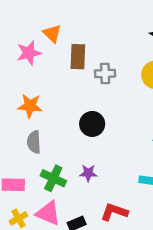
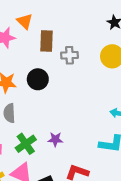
black circle: (92, 124) -> (38, 79), moved
green cross: (53, 178) -> (26, 144), turned 30

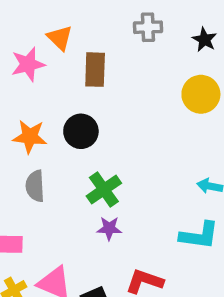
gray cross: (70, 55) -> (148, 27), moved
green cross: (26, 144) -> (104, 190), moved

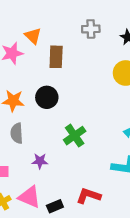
green cross: (104, 190) -> (75, 136), moved
purple star: (109, 228) -> (40, 161), moved

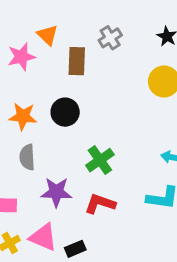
gray cross: (91, 29) -> (110, 38), moved, turned -30
purple star: (40, 161) -> (56, 192), size x1.5
red L-shape: (89, 196) -> (100, 204), moved

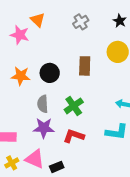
pink star: (21, 57) -> (20, 35), turned 30
brown rectangle: (77, 61) -> (85, 66), moved
gray semicircle: (27, 157) -> (43, 104), moved

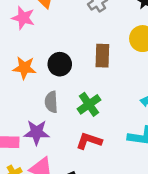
purple star: (44, 128) -> (37, 132), moved

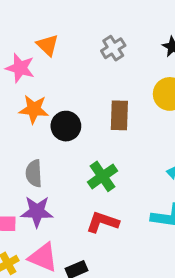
orange star: (24, 68) -> (34, 109), moved
gray semicircle: (51, 102) -> (34, 173), moved

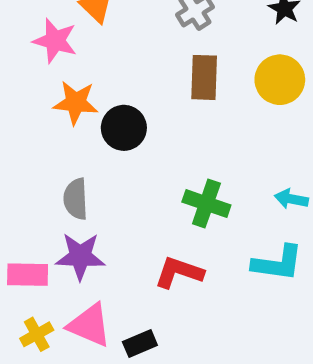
brown rectangle: (119, 115) -> (204, 77), moved
green cross: (103, 176) -> (206, 204), moved, turned -36

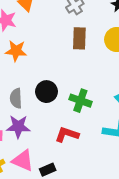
black circle: (124, 128) -> (47, 92), moved

